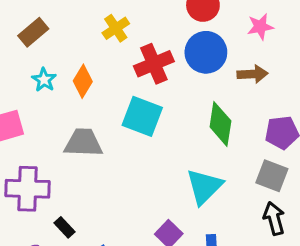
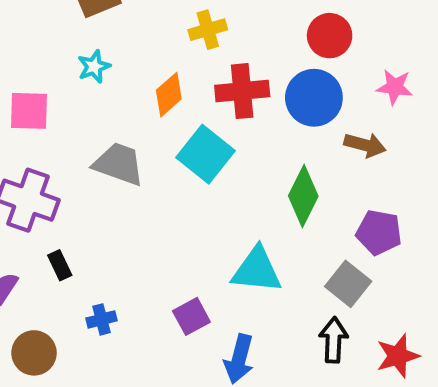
orange diamond: (83, 81) -> (169, 95), moved
cyan triangle: (204, 187) -> (257, 270), turned 33

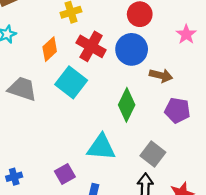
pink star: (395, 87) -> (186, 34), moved, turned 30
red cross: (242, 91) -> (91, 46), turned 36
purple pentagon: (379, 232) -> (177, 110), moved

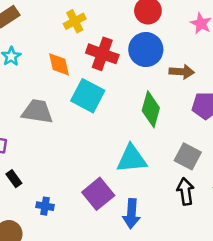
orange diamond: (50, 49) -> (59, 64), turned -50
purple square: (65, 174) -> (98, 194), size x1.4
blue cross: (14, 177) -> (45, 206), turned 35

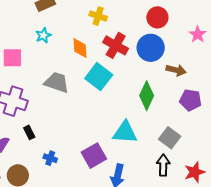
yellow cross: (75, 21) -> (98, 16), turned 36

